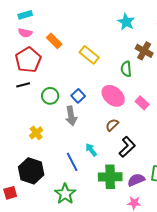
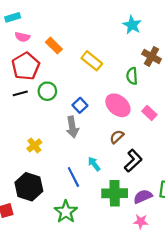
cyan rectangle: (25, 15) -> (13, 17), moved
green circle: (50, 96) -> (47, 91), moved

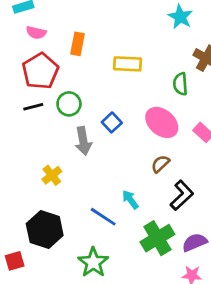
orange rectangle: (54, 46) -> (78, 44), turned 56
yellow rectangle: (92, 61) -> (127, 64), turned -36
gray arrow: (72, 127) -> (83, 141), moved
blue line: (73, 177) -> (103, 217), turned -30
green cross: (115, 193) -> (157, 238), turned -30

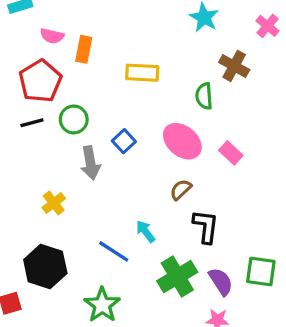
pink semicircle: (36, 33) -> (52, 36), moved
black L-shape: (182, 195) -> (206, 226), turned -40
purple semicircle: (195, 242) -> (221, 282), turned 80

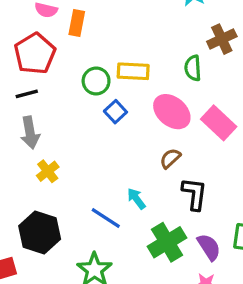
brown cross: (234, 66) -> (222, 39), turned 36
yellow rectangle: (142, 73) -> (133, 71), moved
green circle: (74, 119) -> (96, 81), moved
pink rectangle: (231, 153) -> (219, 123), size x1.5
gray arrow: (90, 163) -> (30, 133), moved

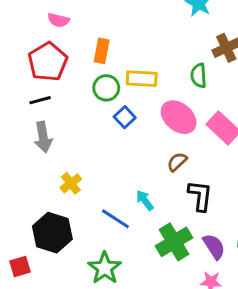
orange rectangle: (77, 23) -> (102, 51), moved
yellow cross: (48, 171) -> (71, 183), moved

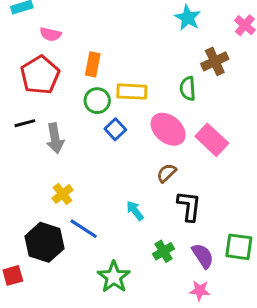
black line: (40, 100) -> (25, 123), moved
gray arrow: (43, 137) -> (55, 138), moved
blue line: (115, 219) -> (84, 229), moved
green cross: (174, 242) -> (164, 251), size x0.6
green star: (105, 268) -> (114, 277), moved

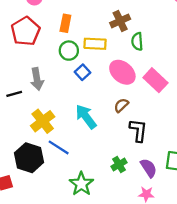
brown cross: (215, 61) -> (120, 21), moved
black line: (25, 123) -> (14, 94), moved
yellow cross: (63, 194) -> (43, 121), size x1.5
cyan arrow: (135, 211) -> (86, 117), moved, size x1.6

